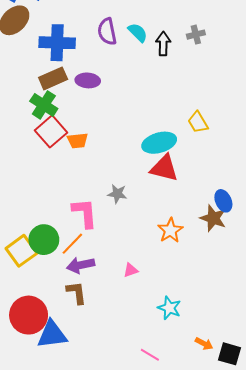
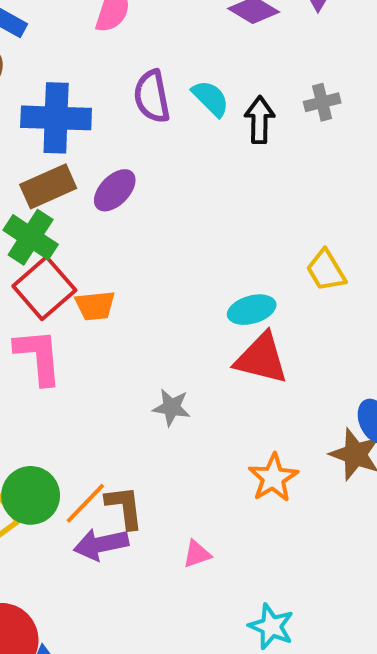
purple ellipse: (88, 80) -> (115, 190), turned -50
cyan ellipse: (159, 143) -> (252, 310), size x0.7
pink L-shape: (85, 213) -> (38, 357), moved
brown L-shape: (76, 293) -> (124, 507), moved

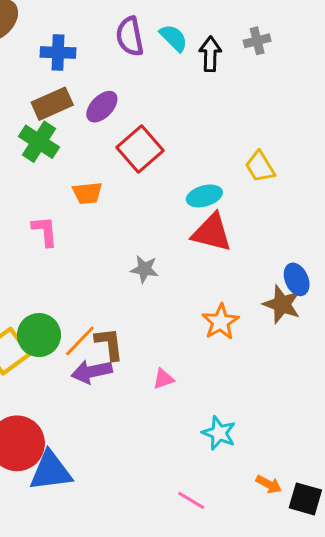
blue cross: (56, 118) -> (58, 53), size x0.7
red square: (44, 288) -> (140, 149), moved
pink L-shape: (38, 357) -> (45, 231), size x0.7

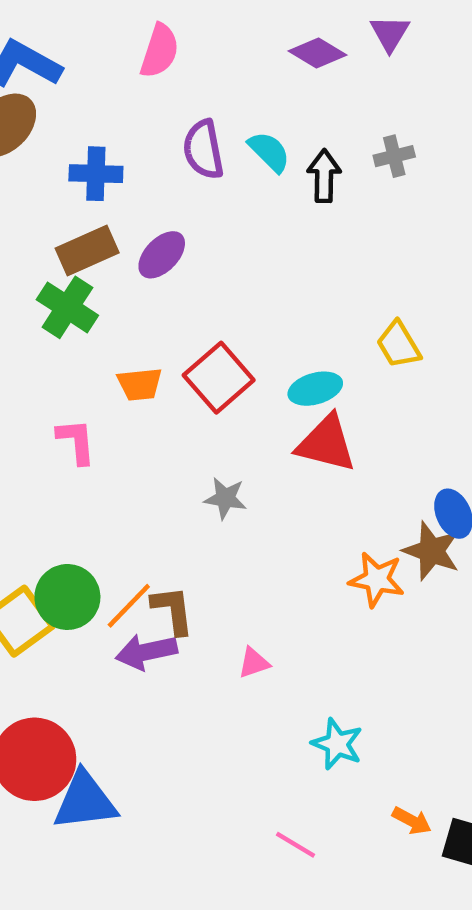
red square: (140, 149) -> (219, 378), moved
orange star: (220, 322) -> (377, 579), moved, turned -30

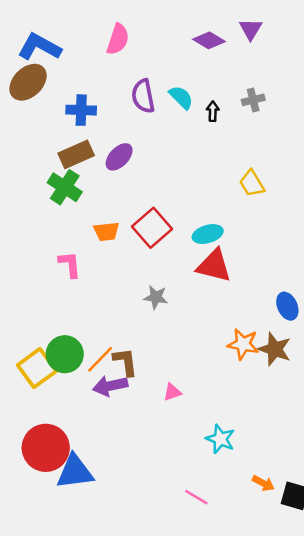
black arrow: (324, 176) -> (213, 111), size x0.7
yellow trapezoid: (399, 345) -> (252, 183), moved
brown star: (431, 551) -> (275, 349), moved

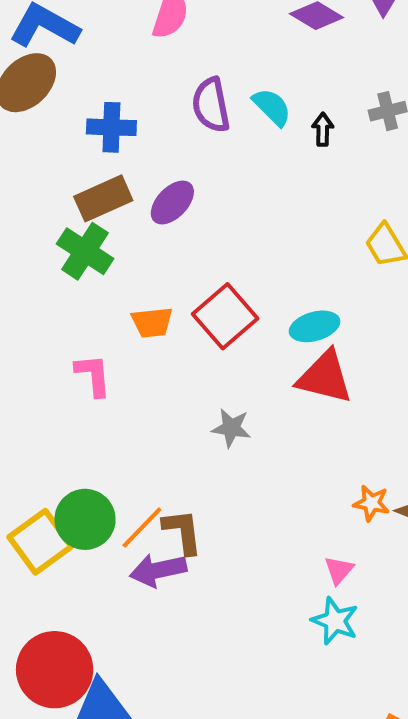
orange star: (243, 344) -> (371, 503), size x0.7
pink triangle: (172, 392) -> (339, 570), moved, turned -30
cyan star: (220, 439) -> (335, 621), moved

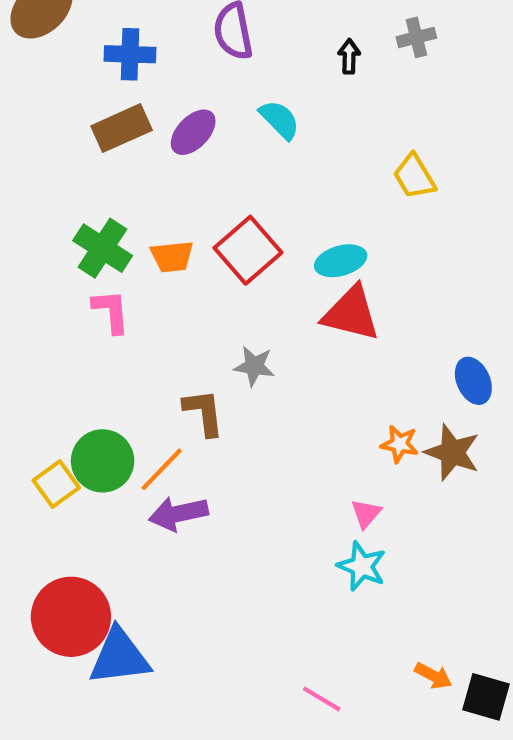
cyan semicircle: (272, 107) -> (280, 120), moved
green cross: (85, 251) -> (103, 248), moved
brown L-shape: (183, 532) -> (204, 412), moved
yellow square: (40, 542) -> (56, 484), size x0.7

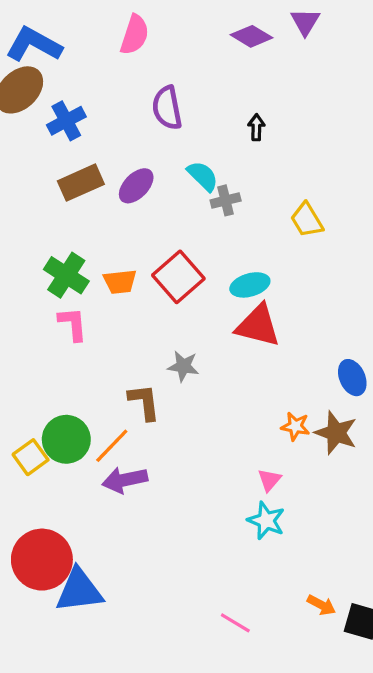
gray cross: (416, 37) -> (226, 200), moved
blue cross: (130, 54) -> (66, 121), moved, turned -30

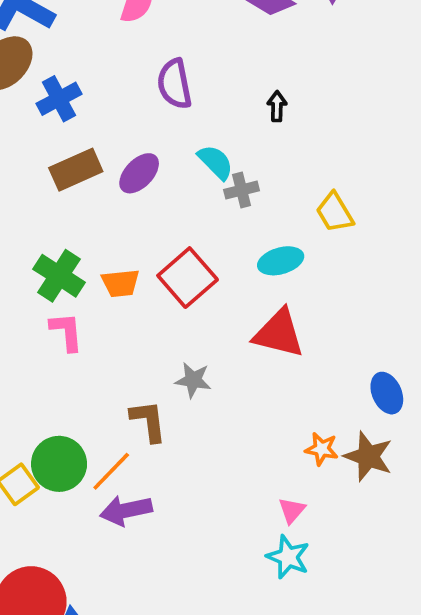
cyan ellipse: (250, 285) -> (281, 261), moved

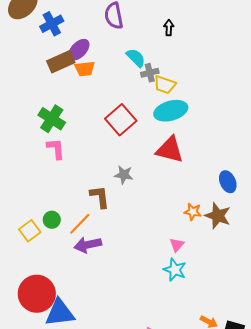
purple ellipse: (139, 173) -> (79, 50), moved
yellow trapezoid: (335, 212) -> (165, 85), moved, turned -40
cyan ellipse: (281, 261) -> (171, 111), size x1.4
orange trapezoid: (120, 283) -> (85, 69), moved
green circle: (59, 464) -> (52, 220), size x0.6

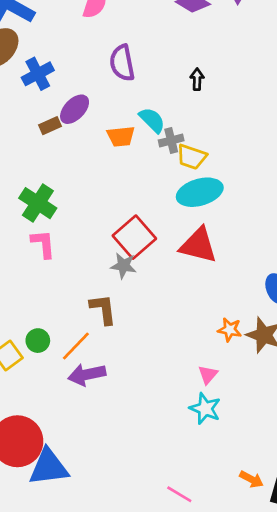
brown rectangle: (61, 62) -> (50, 126), size x0.6
orange trapezoid: (85, 69) -> (121, 136), moved
red square: (121, 120) -> (134, 237), moved
gray star: (124, 175) -> (124, 266), moved

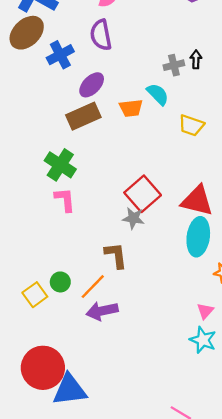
purple semicircle: (122, 63) -> (101, 35), moved
brown rectangle: (50, 126) -> (83, 116), moved, size x1.8
gray cross: (171, 140) -> (174, 65), moved
cyan ellipse: (200, 192) -> (198, 237), moved, turned -66

